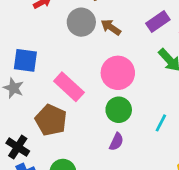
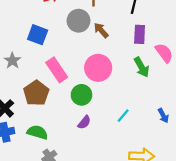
purple rectangle: (158, 21) -> (140, 34), turned -66
blue square: (25, 60) -> (38, 35), moved
green circle: (119, 110) -> (81, 95), moved

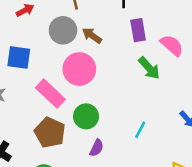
pink circle: (98, 68) -> (79, 69), moved
brown pentagon: (36, 93) -> (50, 132), moved

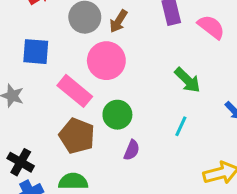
brown arrow: (92, 36) -> (118, 21), turned -90
green arrow: (149, 68) -> (187, 80), moved

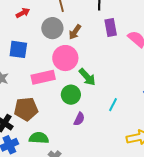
green arrow: (187, 80) -> (87, 77), moved
pink rectangle: (75, 91) -> (43, 77), turned -55
brown pentagon: (77, 136) -> (26, 109), moved, turned -30

